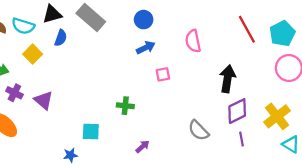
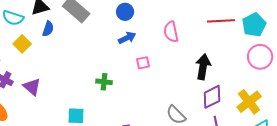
red line: (247, 29) -> (221, 21), turned -64
green cross: (125, 106) -> (104, 82), moved

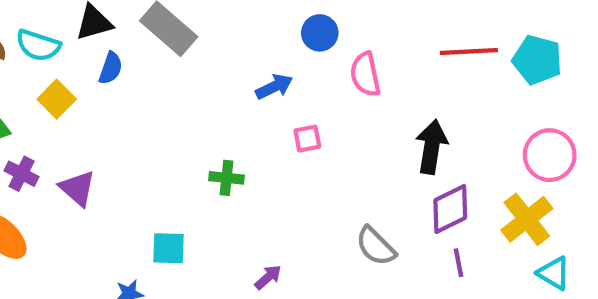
blue circle: (125, 12) -> (320, 33), moved
cyan pentagon: (254, 25) -> (537, 60), turned -30
pink circle: (260, 57) -> (550, 155), moved

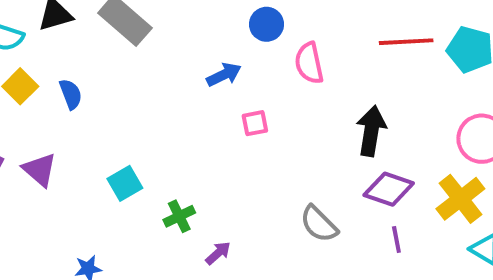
blue semicircle: (111, 68) -> (71, 94), moved, turned -40
green cross: (227, 178) -> (179, 216), moved, turned -32
purple diamond: (450, 209) -> (389, 189), turned 45
cyan square: (169, 248) -> (125, 183), moved, turned -32

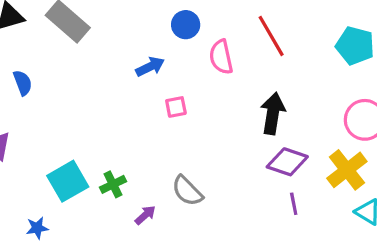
red line: (406, 42) -> (271, 36), moved, turned 63
cyan square: (125, 183) -> (68, 181), moved, size x1.4
gray semicircle: (319, 224) -> (187, 191), moved

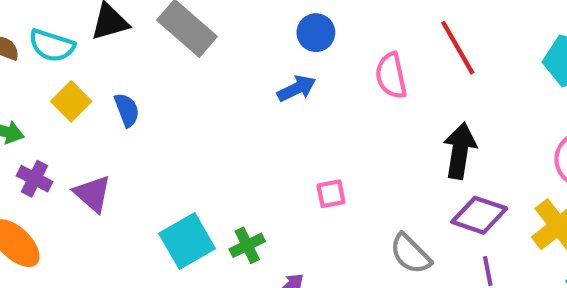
blue circle: (186, 25) -> (316, 33), moved
pink square: (176, 107) -> (331, 194), moved
gray semicircle: (187, 191) -> (410, 254), moved

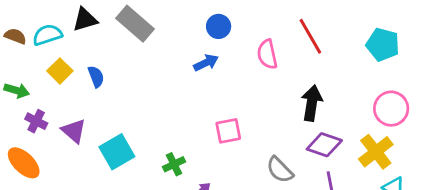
cyan semicircle: (52, 46) -> (47, 35), turned 144
pink square: (331, 194) -> (228, 131), size x1.4
cyan square: (187, 241) -> (117, 152), moved

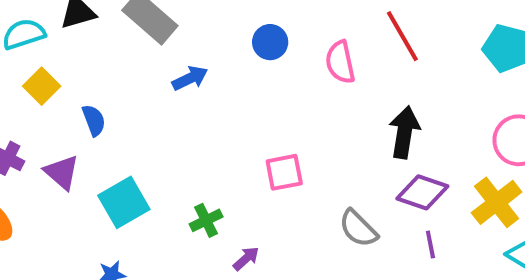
blue circle: (219, 26) -> (270, 42), moved
blue arrow: (206, 63) -> (190, 78), moved
blue semicircle: (96, 77) -> (94, 120), moved

